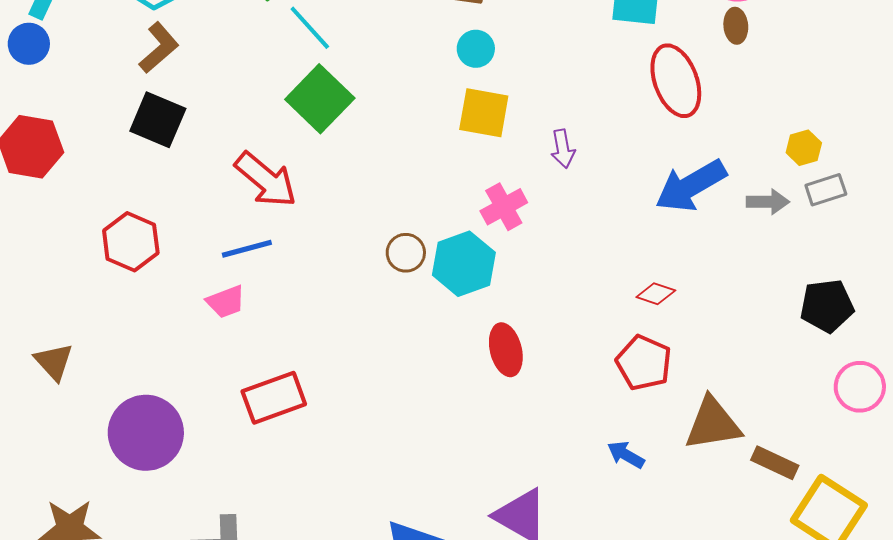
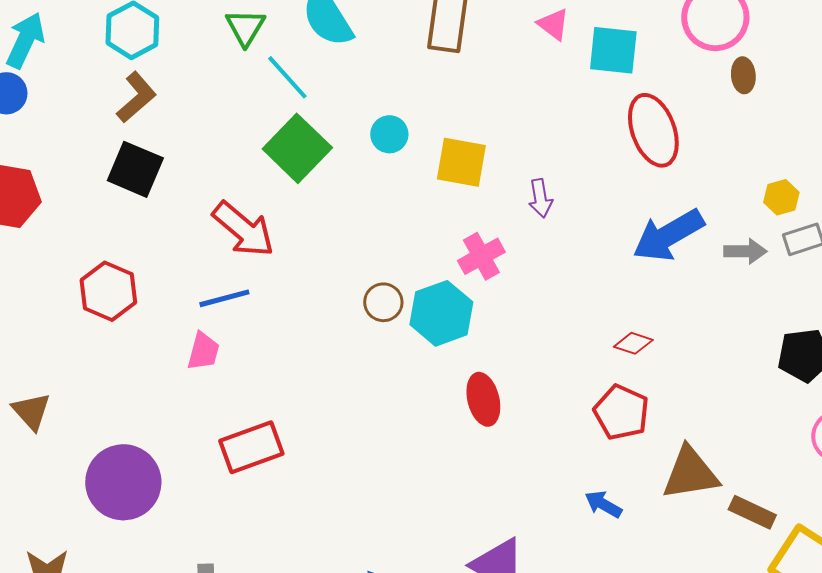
brown ellipse: (736, 26) -> (743, 75), moved
cyan circle: (476, 49) -> (389, 134), moved
pink trapezoid: (226, 302) -> (203, 351), turned -54

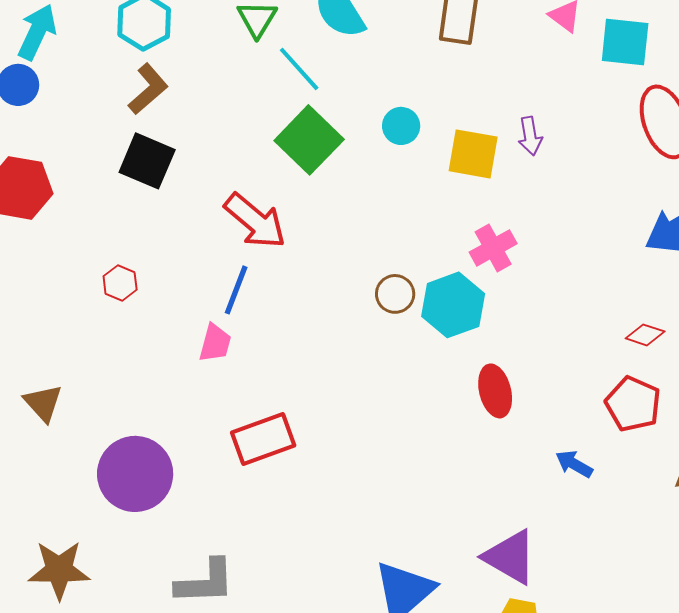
purple arrow: (540, 198) -> (530, 136), moved
red hexagon: (108, 291) -> (120, 283), size x0.6
blue line: (224, 298) -> (236, 290), turned -54
blue arrow: (603, 504) -> (574, 464), moved

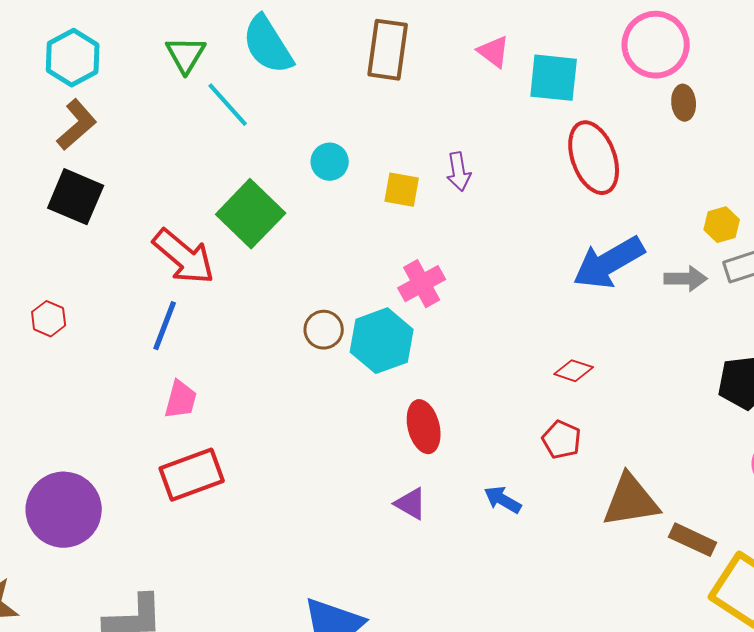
green square: (309, 140) -> (251, 214), moved
yellow square: (473, 154) -> (402, 190), size x0.7
pink trapezoid: (215, 343) -> (181, 400), moved
red pentagon: (633, 404) -> (562, 440), size x0.7
purple triangle: (510, 557) -> (411, 504), moved, size x0.6

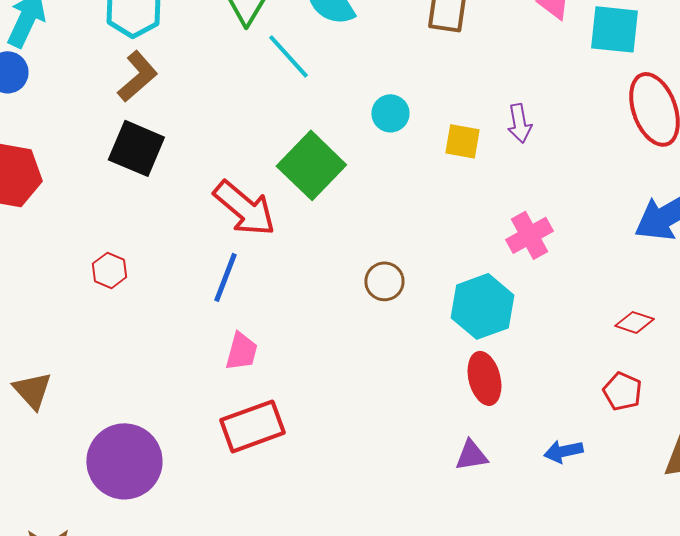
pink cross: (422, 284) -> (529, 235), moved
cyan hexagon: (382, 341) -> (482, 306), moved
blue arrow: (503, 500) -> (563, 451), turned -42
purple triangle: (411, 504) -> (471, 455), turned -39

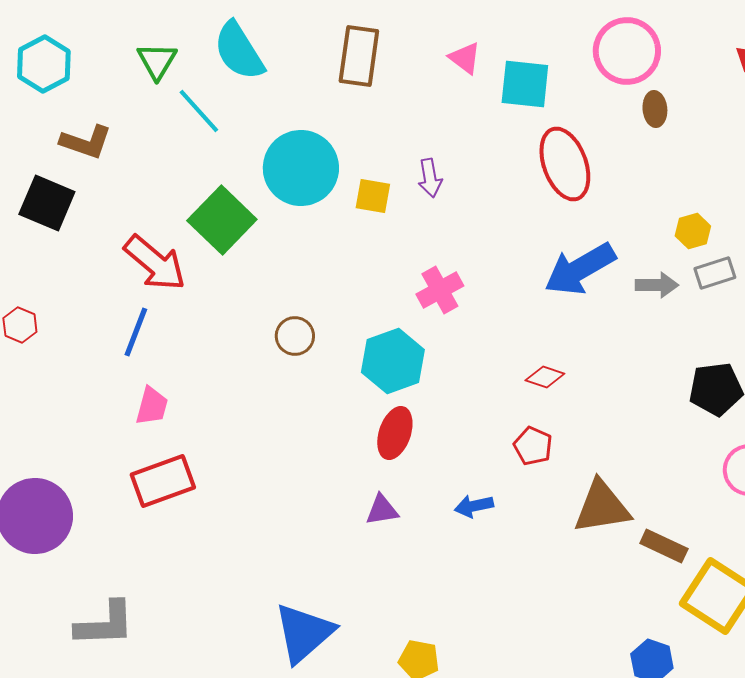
brown L-shape: (137, 76) -> (86, 142), moved, turned 60
cyan circle: (390, 113) -> (301, 168), size x2.0
red ellipse: (484, 378) -> (395, 433), turned 33

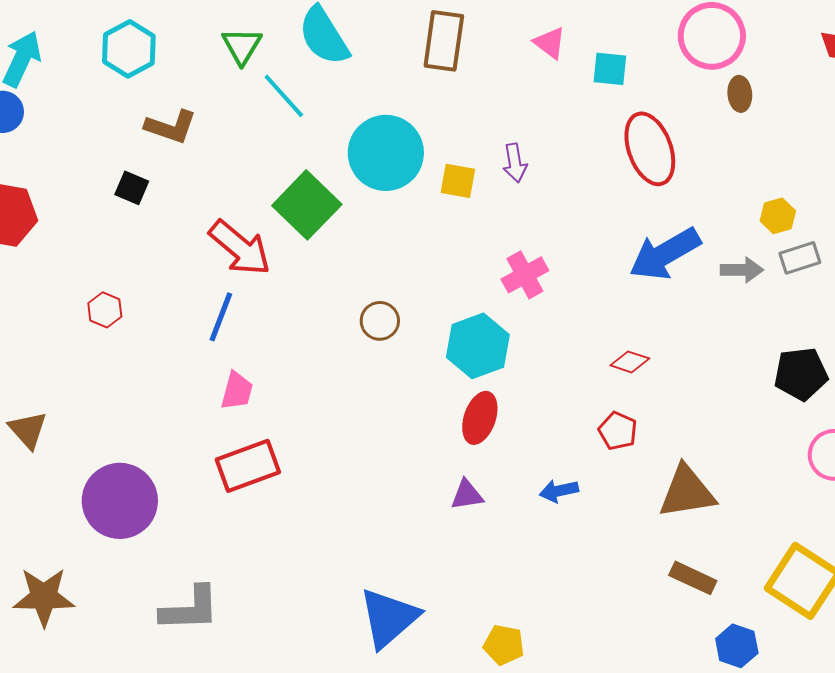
cyan square: (525, 84) -> (610, 69), size x0.7
black square: (47, 203) -> (132, 188), size x0.6
brown rectangle: (664, 546) -> (693, 578), moved

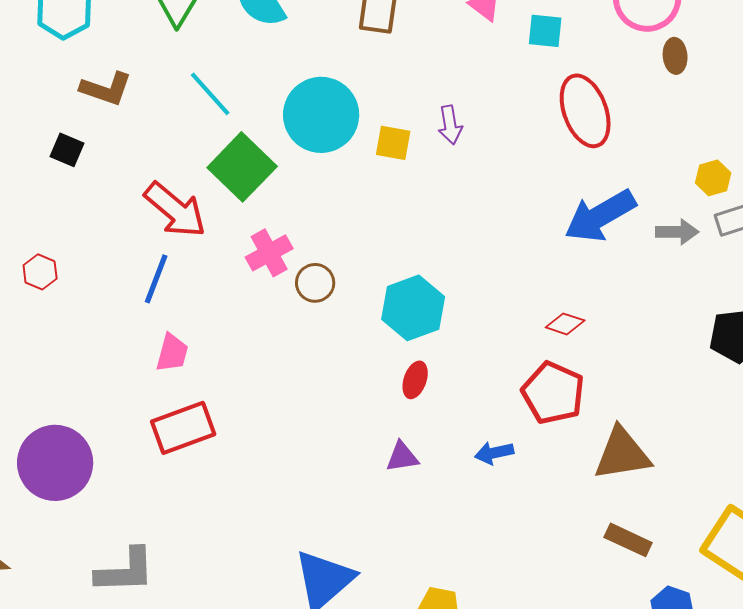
cyan line: (284, 96) -> (210, 94), moved
pink cross: (525, 275) -> (269, 253), moved
red ellipse: (480, 418) -> (415, 380), size x0.7
red pentagon: (618, 431) -> (553, 393), size x1.6

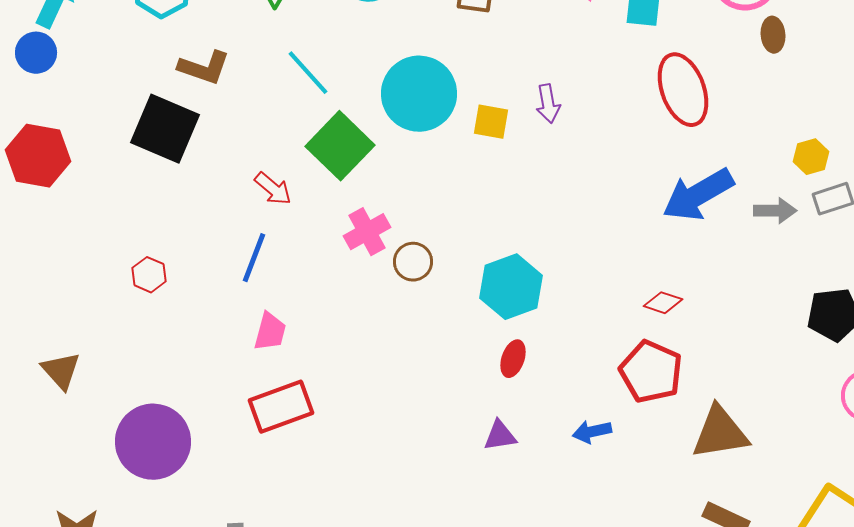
black square: (67, 150) -> (165, 129), size x2.0
red arrow: (175, 210) -> (273, 189), size x0.6
red hexagon: (40, 272) -> (149, 275), moved

